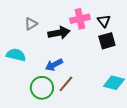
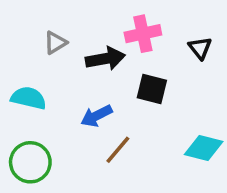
black triangle: (104, 21) -> (200, 48), moved
black square: (107, 41) -> (152, 89), moved, turned 30
green circle: (42, 88) -> (30, 162), moved

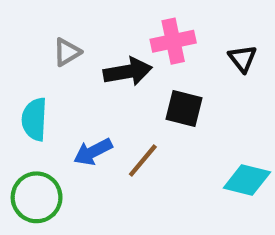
cyan semicircle: (29, 98) -> (34, 119), turned -100
blue arrow: (96, 116) -> (93, 152), moved
brown line: (118, 150) -> (143, 160), moved

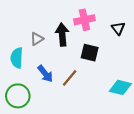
gray triangle: (67, 52) -> (37, 39), moved
black arrow: (128, 72) -> (62, 35), turned -85
blue arrow: (93, 152) -> (45, 74), turned -102

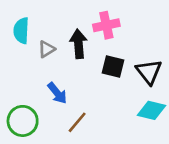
black triangle: (118, 28) -> (149, 72), moved, size x1.5
cyan semicircle: (17, 58) -> (21, 31), moved
brown line: (70, 78) -> (77, 122), moved

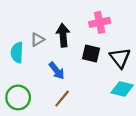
pink cross: (106, 25) -> (100, 22), moved
cyan semicircle: (21, 31) -> (17, 52), moved
blue arrow: (57, 93) -> (57, 71), moved

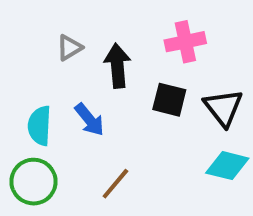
gray triangle: (37, 40) -> (69, 48), moved
cyan semicircle: (17, 52) -> (39, 126), moved
blue arrow: (57, 71) -> (89, 120), moved

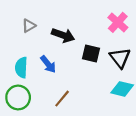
pink cross: (185, 42) -> (118, 22), moved, turned -36
gray triangle: (69, 48) -> (29, 26), moved
black arrow: (117, 66) -> (63, 35), turned 115

